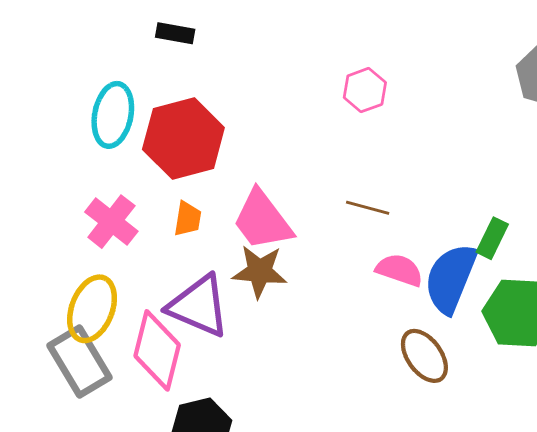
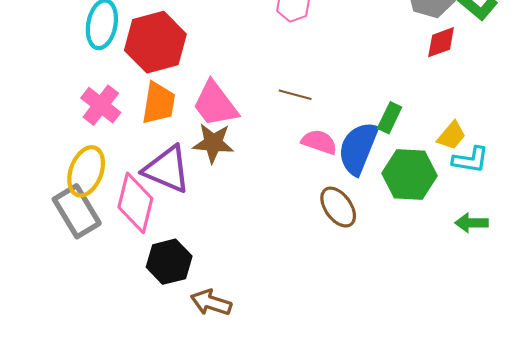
orange trapezoid: (188, 219) -> (159, 103), size x1.6

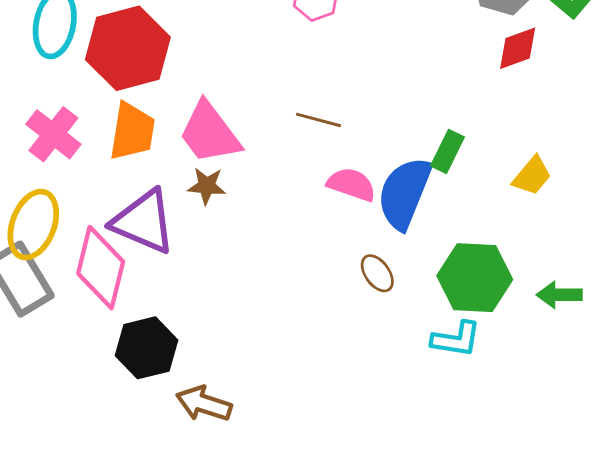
brown star: (213, 143) -> (207, 186), size x0.7
cyan L-shape: (470, 160) -> (456, 339), moved
green hexagon: (410, 174) -> (475, 278), moved
brown ellipse: (338, 207) -> (377, 273), size x0.7

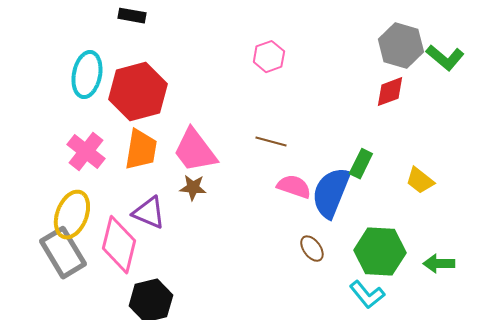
red diamond: (518, 48) -> (390, 92), moved
yellow trapezoid: (532, 176) -> (420, 181), turned 88
purple triangle: (144, 222) -> (149, 213), size x0.7
cyan L-shape: (456, 339) -> (367, 295), turned 42

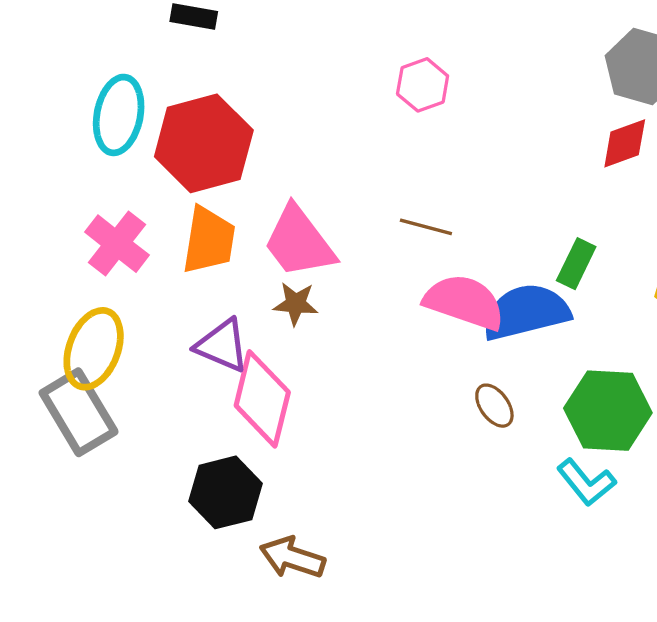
pink semicircle: (294, 187) -> (464, 302), size x1.4
blue semicircle: (331, 193) -> (526, 312), turned 54
pink diamond: (119, 245) -> (262, 399), moved

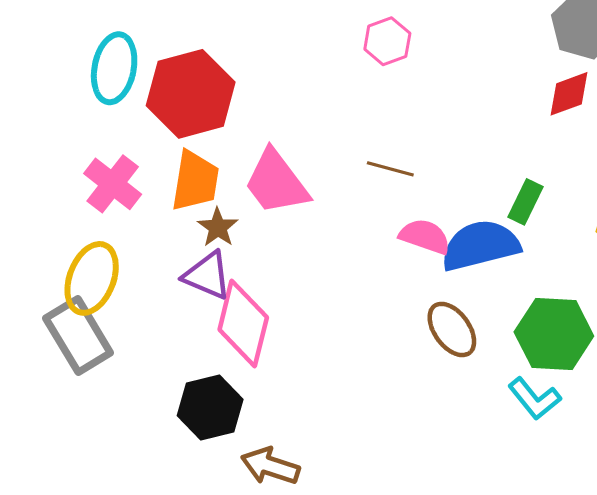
pink semicircle: (464, 302) -> (425, 236), size x0.7
brown star: (296, 304) -> (218, 227), moved, turned 30
brown ellipse: (494, 406) -> (452, 329), size x1.4

